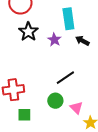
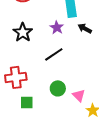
black star: (28, 32) -> (23, 32), moved
black line: (65, 78) -> (54, 54), moved

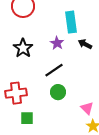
green circle: (58, 88) -> (58, 92), moved
pink triangle: (79, 95) -> (87, 108), moved

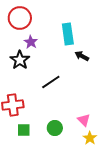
purple star: (57, 43) -> (31, 42), moved
green circle: (58, 92) -> (55, 128), moved

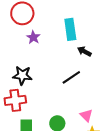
black star: (20, 60) -> (22, 75), moved, turned -30
black line: (51, 82) -> (71, 77), moved

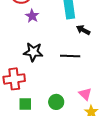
black star: (22, 75) -> (33, 52), moved
black line: (71, 77) -> (70, 56), turned 36

